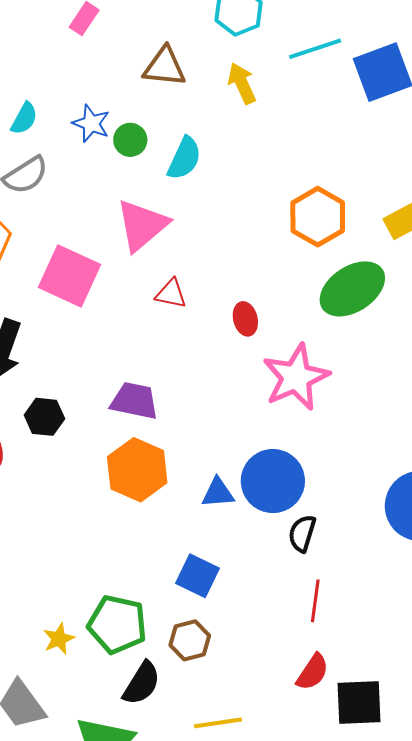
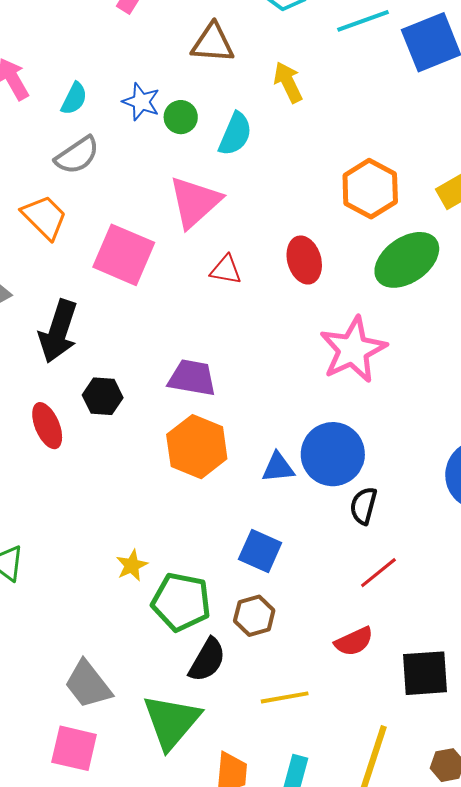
yellow arrow: (242, 83) -> (288, 82), moved
red ellipse: (245, 319) -> (304, 260), moved, size x1.4
red line: (315, 601) -> (378, 573), turned 45
yellow star: (59, 639) -> (132, 565), moved
red semicircle: (313, 672) -> (354, 641), moved, turned 33

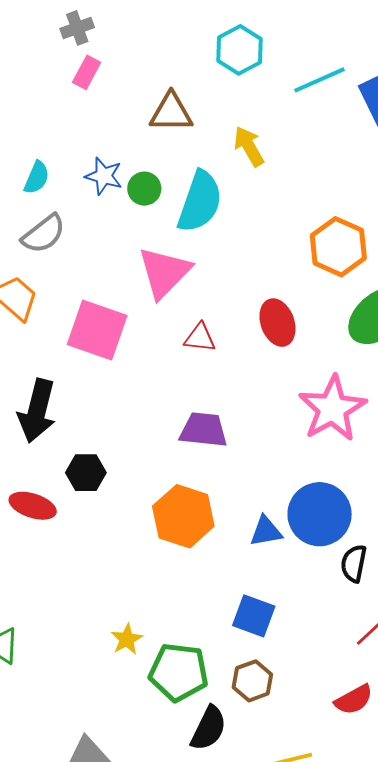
cyan semicircle: (235, 134) -> (200, 202), size x1.4
purple trapezoid: (192, 378) -> (204, 430), moved
red ellipse: (47, 426) -> (33, 506), turned -45

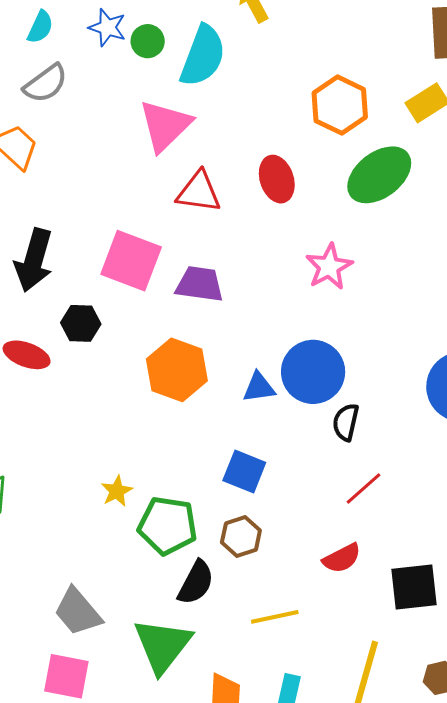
pink square: (97, 330) -> (131, 261), moved
red triangle: (200, 338) -> (199, 192), size x1.4
pink star: (332, 409) -> (329, 267), size x0.7

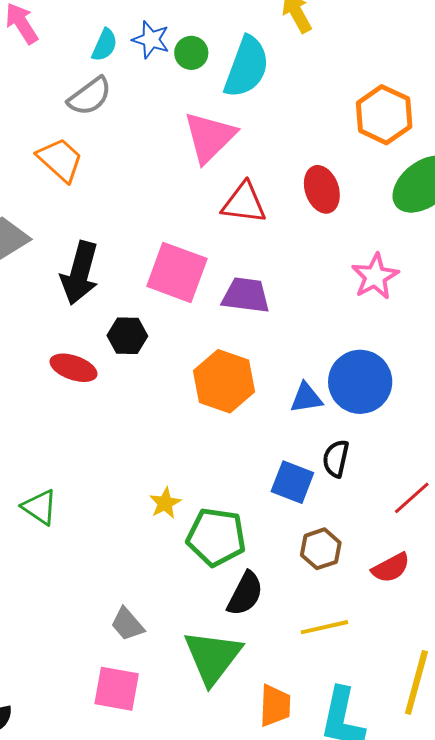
cyan semicircle: (40, 27) -> (105, 45), moved
black semicircle: (346, 422) -> (336, 459), moved
brown hexagon: (241, 536) -> (321, 549), moved
gray trapezoid: (78, 612) -> (127, 624), size x0.7

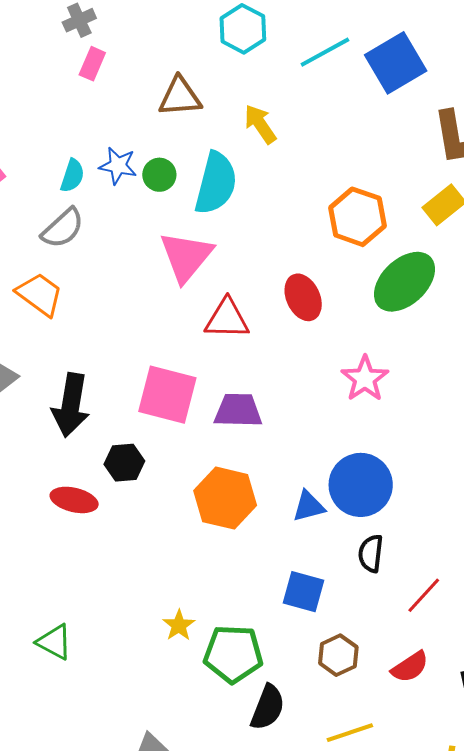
black semicircle: (336, 459) -> (371, 554), moved

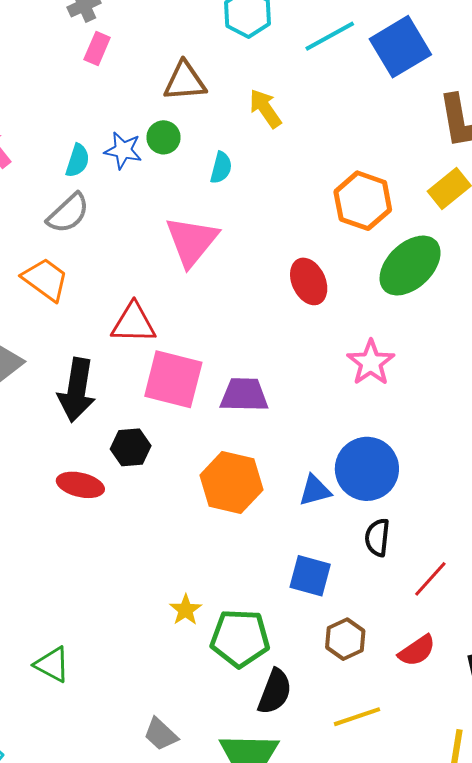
green circle: (159, 175) -> (163, 137), moved
cyan semicircle: (216, 183) -> (221, 168), size x0.5
red triangle: (227, 319) -> (134, 323), moved
green triangle: (54, 642) -> (52, 664), moved

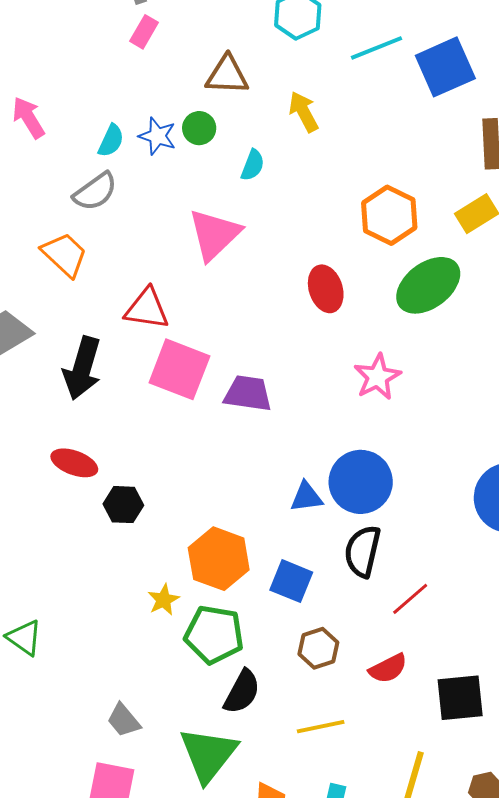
black hexagon: (131, 447) -> (123, 505), moved
orange hexagon: (231, 482) -> (219, 559), moved
black semicircle: (377, 537) -> (363, 551), size x1.4

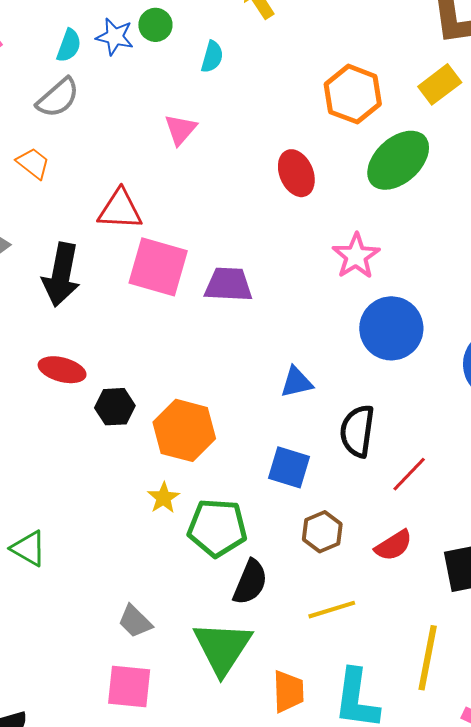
pink triangle: (214, 235) -> (180, 129), size x0.6
orange trapezoid: (65, 255) -> (33, 163), size x0.7
blue circle: (361, 482) -> (391, 328), moved
orange hexagon: (219, 559) -> (184, 430), moved

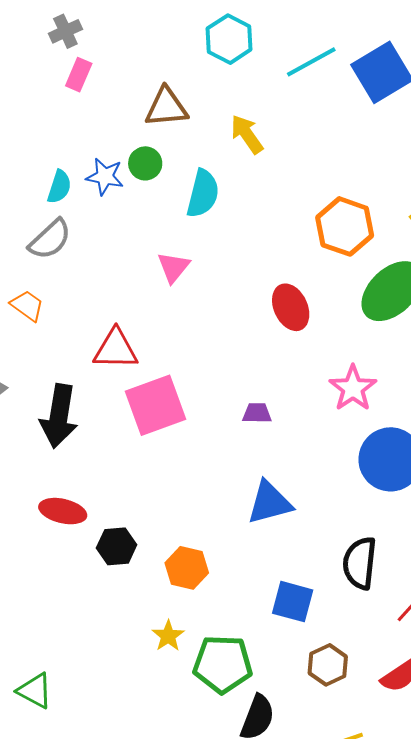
cyan semicircle: (212, 57) -> (203, 194), size x1.5
pink square: (158, 267) -> (155, 405), turned -34
purple trapezoid: (228, 285) -> (257, 413), moved, size x0.6
blue triangle: (296, 382) -> (270, 503), moved, size x1.4
orange hexagon: (184, 430) -> (187, 568), size x0.7

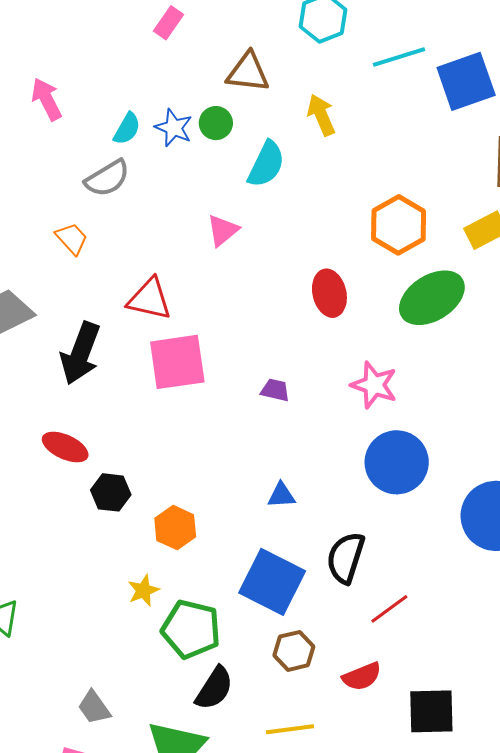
pink star: (353, 388) -> (374, 385), turned -30
blue triangle: (270, 503) -> (281, 495), moved, size x0.6
blue square: (293, 602) -> (272, 582), size x1.5

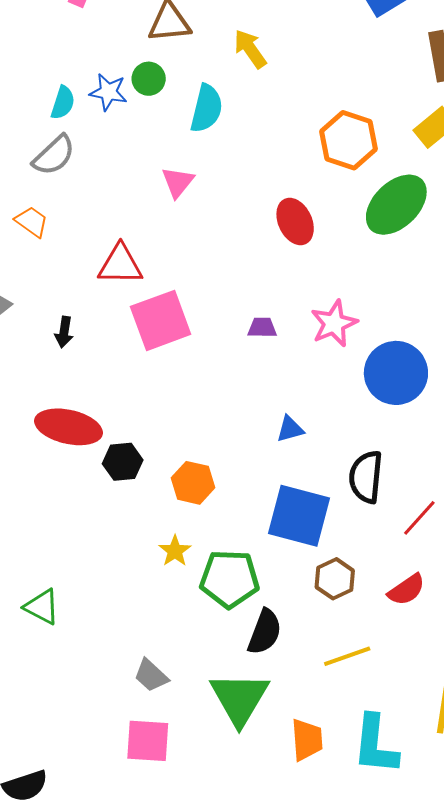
black arrow: (80, 353) -> (64, 332), size x0.5
pink star: (374, 385) -> (334, 323), moved, turned -30
red ellipse: (65, 447) -> (69, 427), size x1.4

